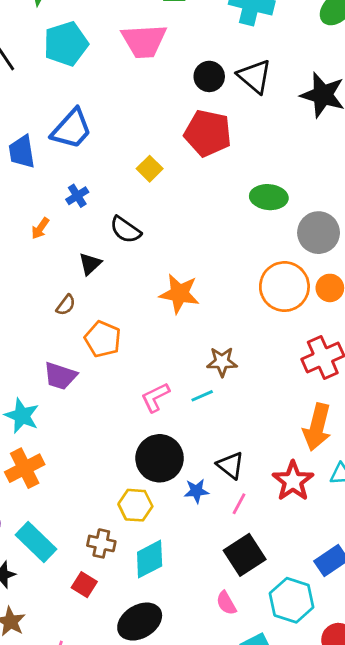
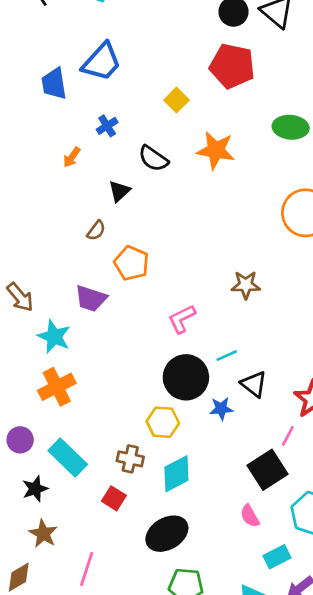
orange star: (179, 294) -> (216, 150), moved
cyan line: (202, 396) -> (227, 356), moved
pink line: (239, 504) -> (288, 436), moved

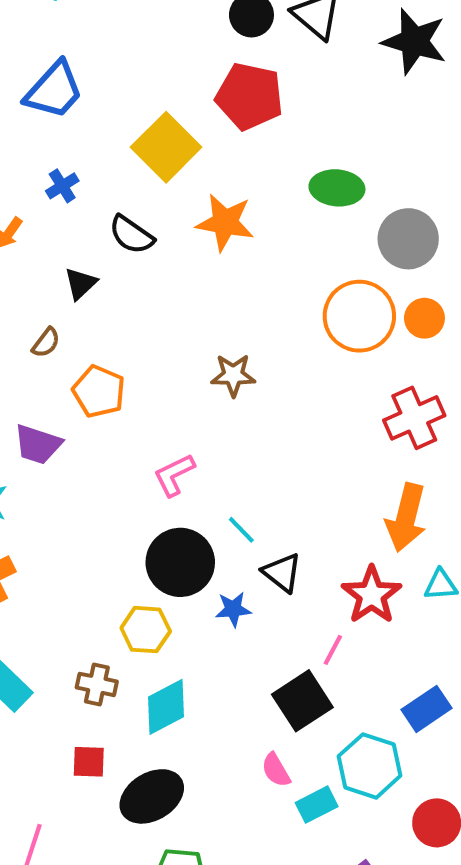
yellow square: (176, 100) -> (166, 147), size x1.8
brown star: (246, 285) -> (233, 375), moved
cyan line: (227, 356) -> (241, 530), turned 70
red square: (114, 498) -> (89, 762), moved, turned -30
cyan rectangle: (277, 557) -> (317, 805), moved

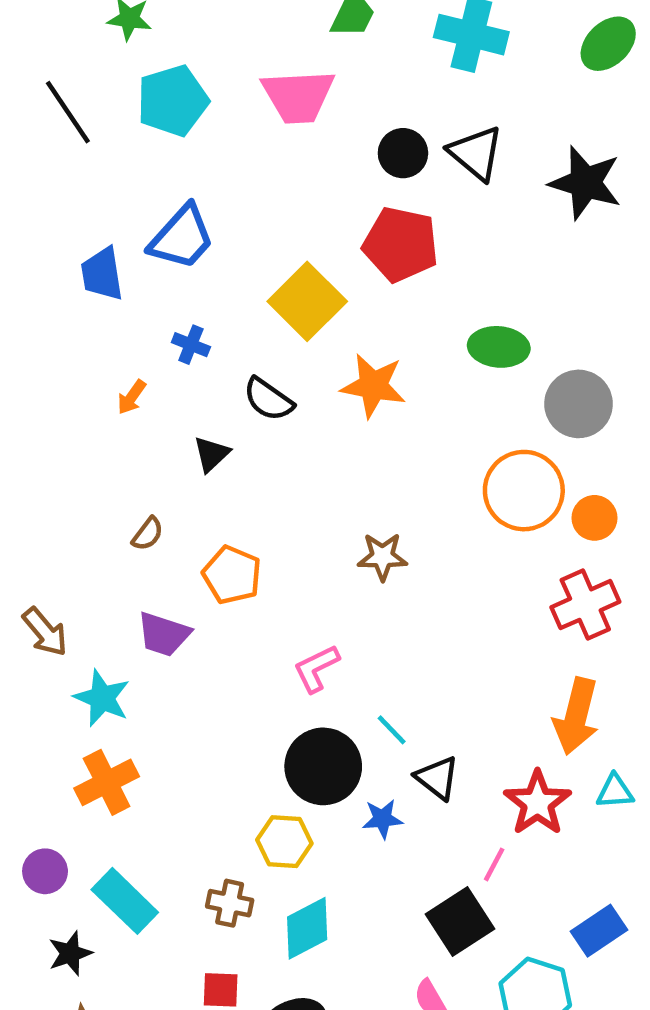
blue cross: (62, 186) -> (191, 345), turned -36
orange circle: (424, 318) -> (594, 518), moved
brown semicircle: (46, 343) -> (148, 534), moved

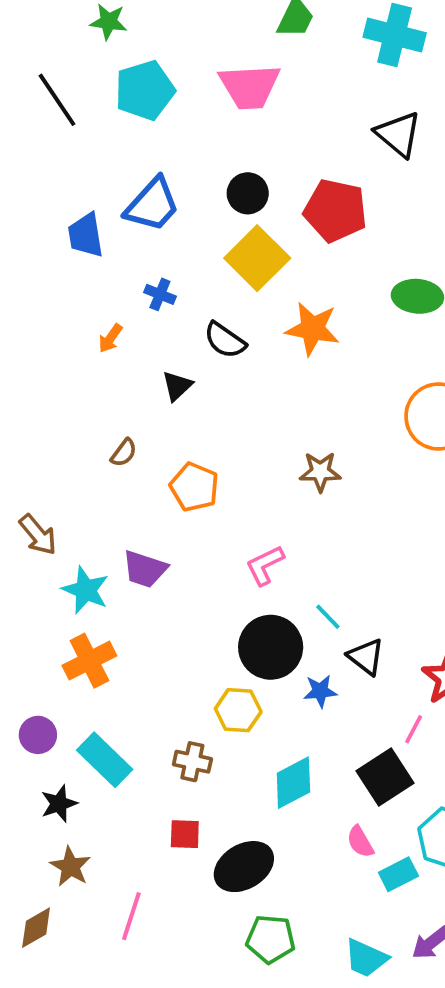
black circle: (403, 153) -> (248, 193), moved
purple trapezoid: (164, 634) -> (145, 569), moved
cyan diamond: (307, 928) -> (293, 783), moved

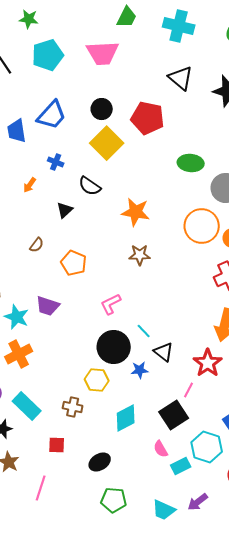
orange star: (313, 329) -> (136, 212), moved
red square: (185, 834) -> (57, 445), moved
black ellipse: (244, 867) -> (100, 462), size x0.7

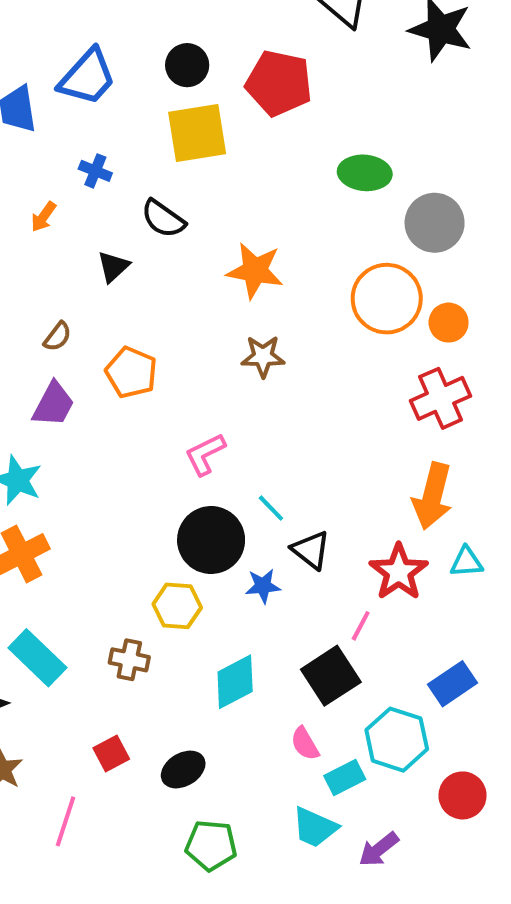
yellow square: (107, 143) -> (197, 133), turned 36
purple trapezoid: (48, 306) -> (53, 404), moved, turned -80
red square: (57, 445) -> (111, 754), moved, turned -30
cyan trapezoid: (164, 510) -> (315, 827), moved

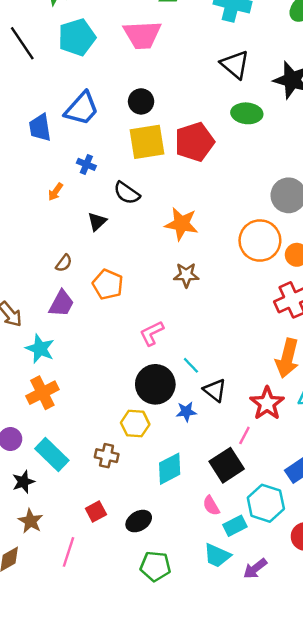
red pentagon: (279, 83) -> (195, 142), moved, turned -30
green ellipse: (365, 173) -> (247, 113), moved

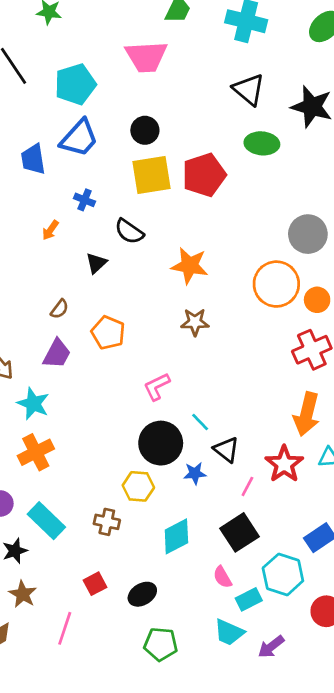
cyan pentagon: (77, 37) -> (75, 84), moved
pink line: (244, 435) -> (247, 486), moved

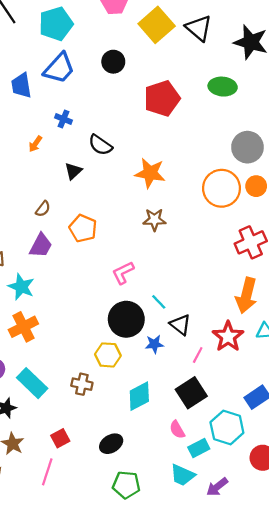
green ellipse: (262, 143) -> (223, 87), moved
yellow square: (152, 175) -> (157, 25), moved, turned -32
orange circle: (317, 300) -> (256, 186), moved
red square: (95, 584) -> (60, 438), moved

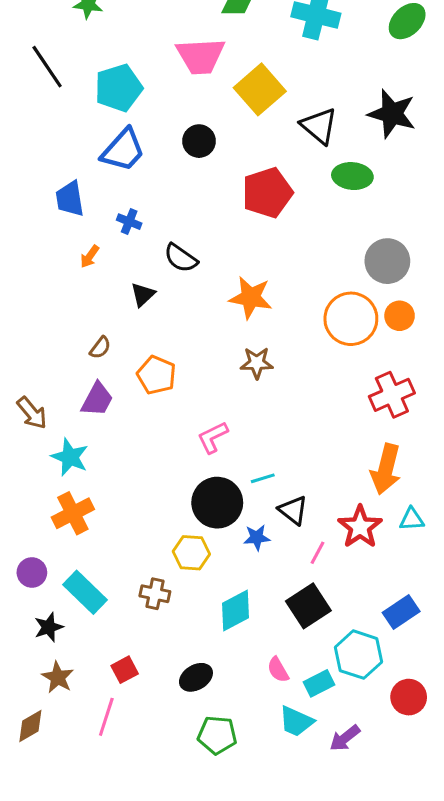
black triangle: (199, 28) -> (319, 126), moved
blue trapezoid: (21, 85) -> (70, 199), moved
cyan line: (159, 302) -> (263, 478), turned -63
pink semicircle: (177, 430) -> (278, 670), moved

